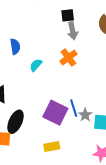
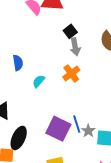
black square: (68, 15) -> (70, 31), turned -32

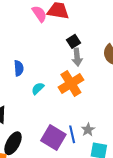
orange cross: (71, 74) -> (71, 83), size x1.4
gray star: (88, 131) -> (88, 130), moved

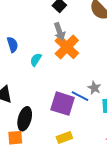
gray arrow: (77, 57) -> (59, 32), moved
blue line: (72, 134) -> (80, 96), turned -36

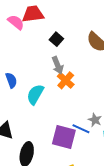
orange cross: (67, 47) -> (66, 80), size x0.7
cyan semicircle: (36, 60) -> (35, 94), size x1.5

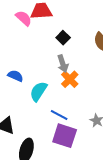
blue semicircle: (11, 80) -> (15, 76), turned -49
blue line: (81, 129) -> (59, 115), moved

